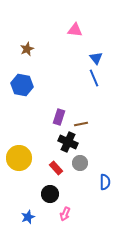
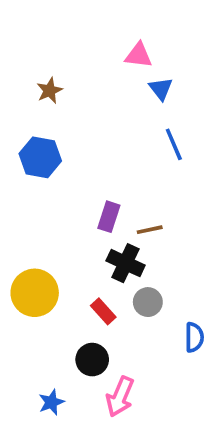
blue triangle: (96, 58) -> (161, 89), moved
pink arrow: (65, 214) -> (120, 397), size x1.5

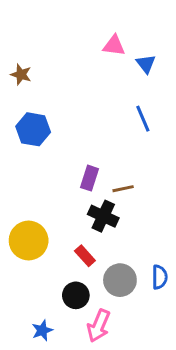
blue triangle: (161, 89) -> (146, 64), moved
brown star: (49, 91) -> (21, 74), moved, turned -30
gray circle: (148, 302) -> (120, 280), moved, size x1.4

